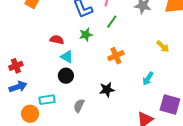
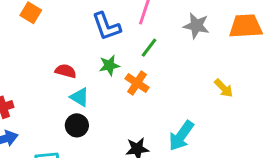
orange cross: (116, 56) -> (137, 83), moved, turned -35
cyan arrow: (148, 79) -> (181, 136), moved, size x1.5

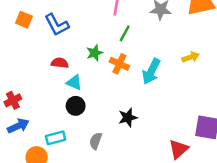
blue L-shape: (106, 26) -> (57, 25), moved
yellow arrow: (224, 88) -> (191, 57), turned -56
cyan arrow: (181, 136) -> (151, 71), moved

